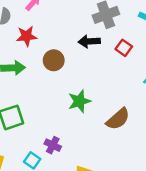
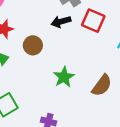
red square: (124, 48) -> (93, 21), size x1.5

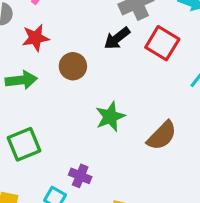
black arrow: (61, 22) -> (117, 38), turned -30

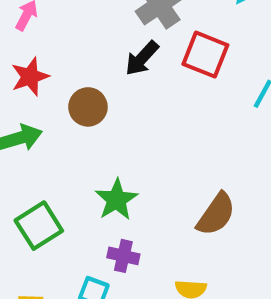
green star: (110, 117) -> (116, 200), moved
brown semicircle: (162, 136) -> (216, 214), moved

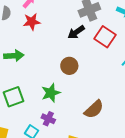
red star: (30, 77) -> (32, 22), moved
brown circle: (88, 107) -> (69, 66), moved

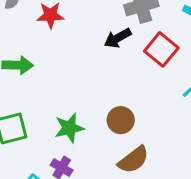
brown circle: (69, 66) -> (121, 120), moved

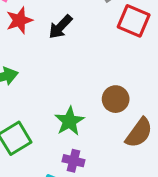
black arrow: (118, 38) -> (60, 27), moved

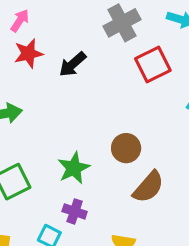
red square: (134, 21) -> (153, 65), turned 36

